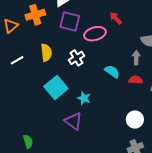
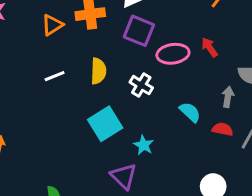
red arrow: (116, 18) -> (209, 47), moved
white cross: (77, 58) -> (141, 85), turned -35

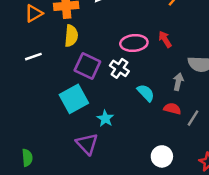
purple square: (139, 31) -> (87, 66), moved
yellow semicircle: (98, 71) -> (71, 36), moved
white cross: (141, 85) -> (119, 68), moved

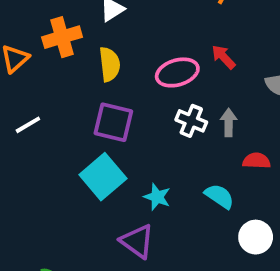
yellow semicircle: (71, 36) -> (110, 64), moved
white cross: (119, 68) -> (191, 121), moved
gray arrow: (178, 82) -> (229, 122), moved
cyan semicircle: (146, 93) -> (219, 196), moved

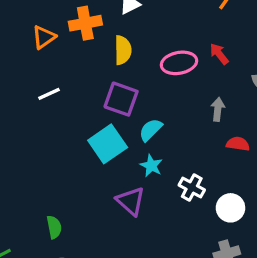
white cross: (191, 121) -> (192, 187), moved
cyan semicircle: (219, 196) -> (151, 130), moved, turned -85

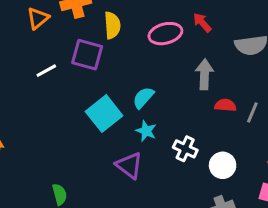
purple square: (121, 99) -> (87, 55), moved
gray arrow: (218, 109) -> (204, 74), size x1.4

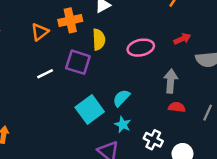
red arrow: (202, 23) -> (182, 39), moved, turned 105
red semicircle: (225, 105) -> (177, 107), moved

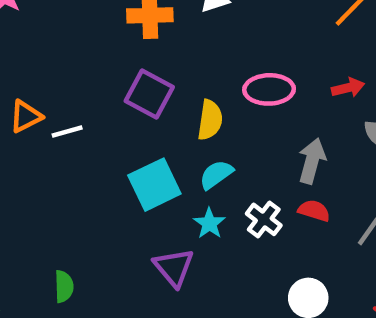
orange triangle: (40, 32) -> (26, 116), moved
yellow semicircle: (99, 40) -> (210, 120), moved
white line: (45, 74) -> (67, 131), moved
white cross: (153, 140) -> (264, 219), moved

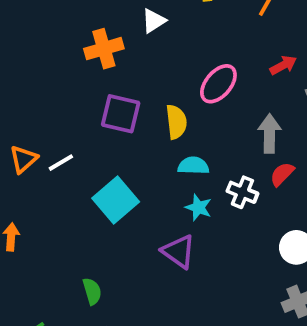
pink ellipse: (269, 89) -> (218, 84), turned -33
cyan semicircle: (216, 175) -> (193, 166), turned 52
cyan square: (154, 185) -> (116, 200), moved
red semicircle: (314, 211) -> (282, 174), turned -48

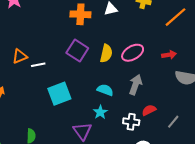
yellow semicircle: (176, 122) -> (106, 53), moved
gray arrow: (269, 133) -> (135, 85), moved
white cross: (242, 192) -> (131, 122), moved, turned -35

